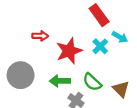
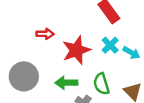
cyan arrow: (120, 37) -> (131, 53), moved
green semicircle: (92, 82) -> (101, 84), turned 30

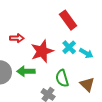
green arrow: (66, 83) -> (26, 71), moved

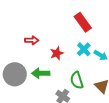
red star: (42, 51) -> (57, 53), size x0.6

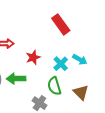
cyan cross: (84, 49) -> (61, 64), moved

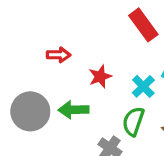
green semicircle: (54, 86) -> (133, 121), turned 36

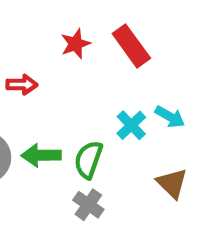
red star: (100, 76) -> (75, 44), moved
green semicircle: (133, 121) -> (88, 160), moved

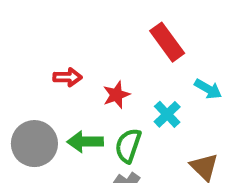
red star: (75, 44) -> (116, 95), moved
cyan arrow: (170, 117) -> (208, 89), moved

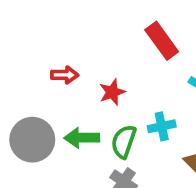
cyan cross: (167, 114) -> (162, 126), moved, turned 32

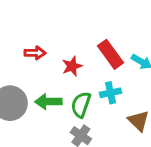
red rectangle: (162, 41) -> (110, 54), moved

